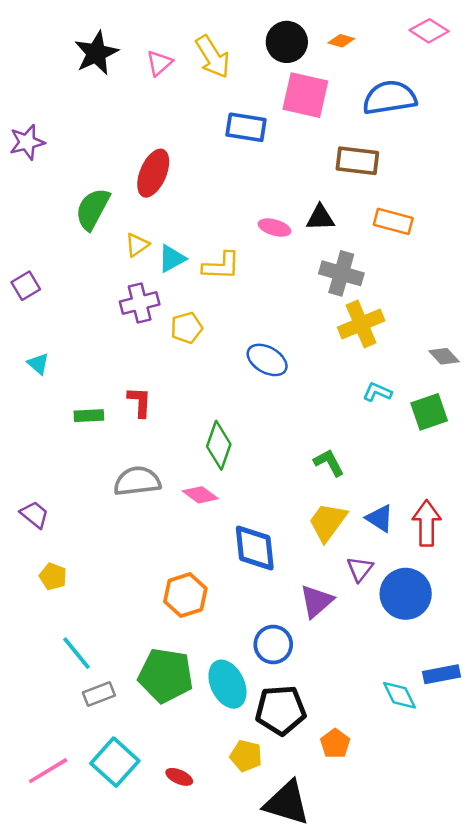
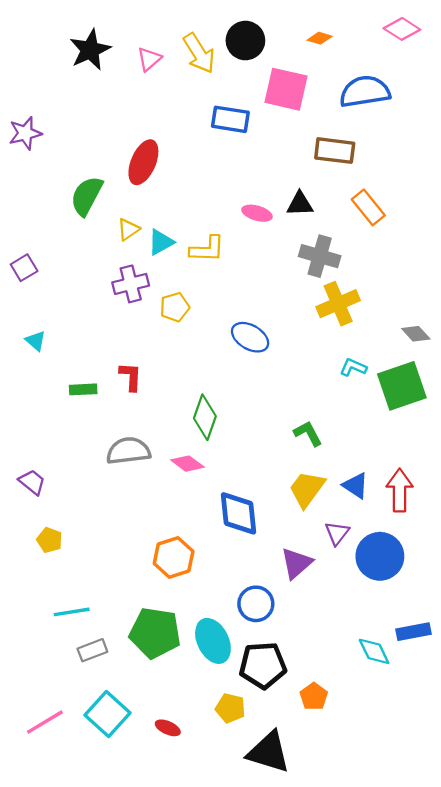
black circle: (287, 42) -> (245, 40), moved
orange rectangle: (393, 221) -> (368, 207), turned 36
green square: (429, 412) -> (402, 386), size x1.4
cyan line: (77, 653) -> (72, 612), turned -60

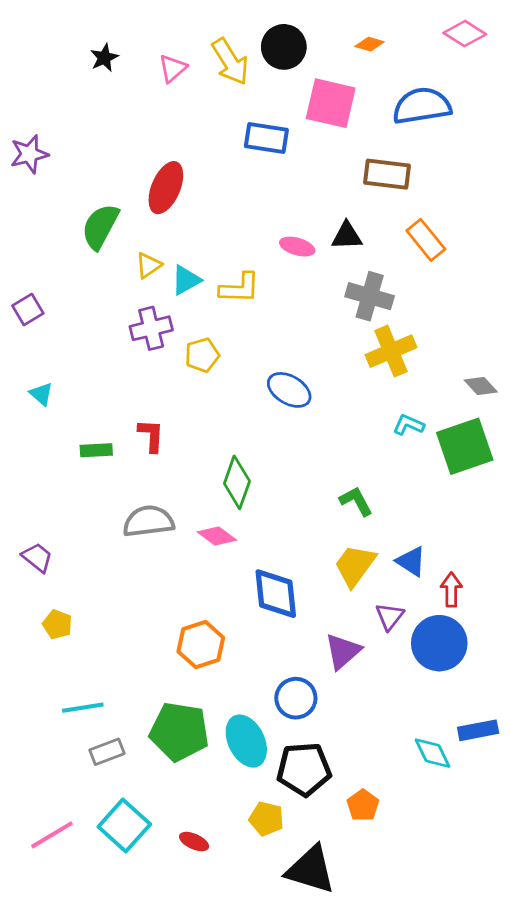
black star: (90, 50) -> (104, 58), size x0.6
red arrow: (400, 490) -> (451, 590), moved, size x0.7

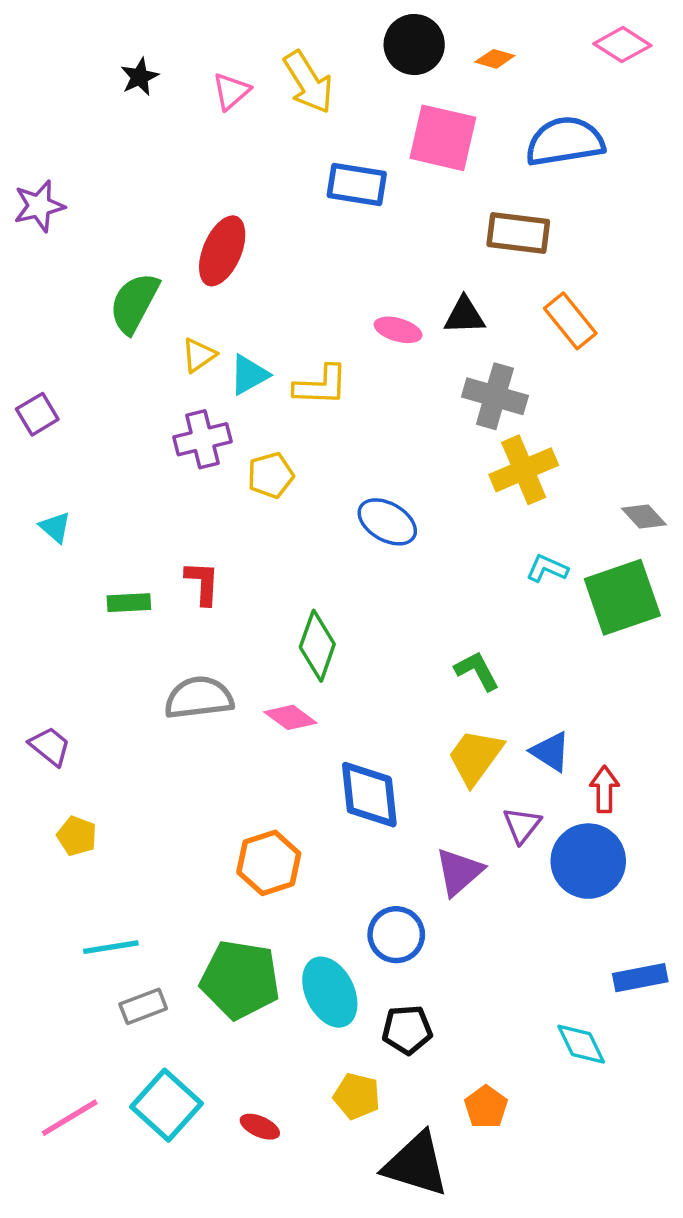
black circle: (284, 47) -> (414, 45), moved
cyan diamond: (433, 753) -> (581, 1044), moved
black pentagon: (304, 769) -> (407, 1030), size x0.7
orange pentagon: (363, 805) -> (486, 1107), moved

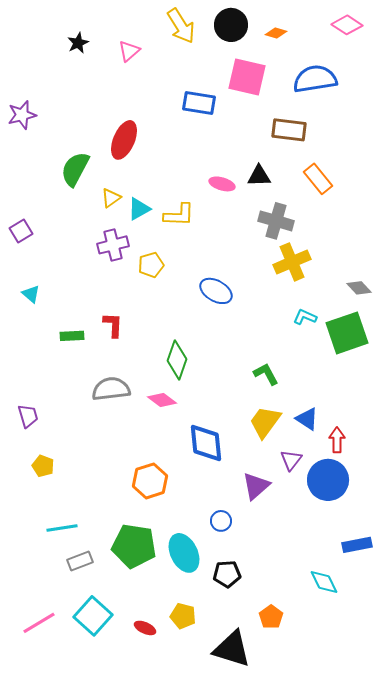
yellow arrow: (308, 82) -> (181, 26), moved
purple trapezoid: (50, 746) -> (28, 416), turned 35
blue circle: (396, 935) -> (221, 521), size x0.7
yellow pentagon: (357, 1096) -> (183, 616), moved

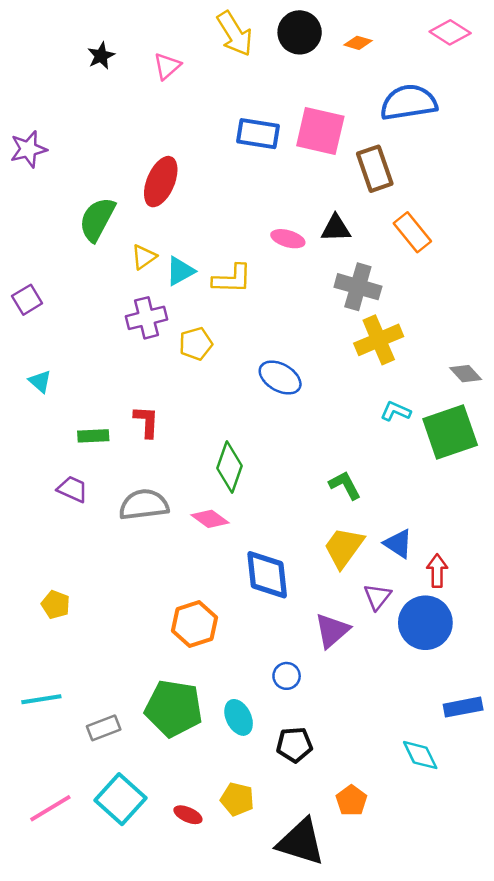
pink square: (247, 77) -> (320, 131), moved
brown rectangle: (289, 130) -> (375, 169), turned 64
purple trapezoid: (28, 416) -> (72, 489), moved, turned -50
cyan line: (62, 528) -> (41, 699), moved
cyan ellipse: (184, 553) -> (239, 717), size x0.7

